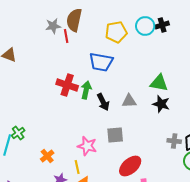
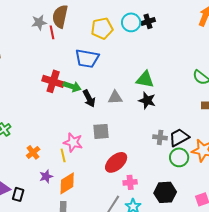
green arrow: (86, 90) -> (72, 86), turned 96
yellow line: (77, 167) -> (63, 155), moved

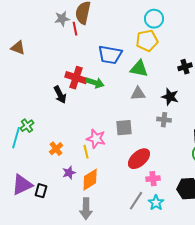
black cross: (148, 21) -> (185, 67), moved
yellow pentagon: (102, 28) -> (147, 41), moved
green triangle: (145, 79) -> (139, 69), moved
black arrow: (89, 98) -> (60, 95), moved
gray cross: (160, 137) -> (164, 120), moved

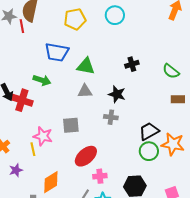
cyan circle: (154, 19) -> (115, 15), moved
yellow pentagon: (147, 41) -> (75, 19), moved
red cross: (76, 78) -> (22, 100), moved
orange diamond: (90, 180) -> (51, 182), moved

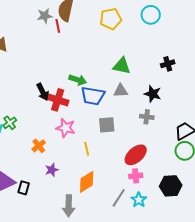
blue trapezoid: (57, 52) -> (93, 96), moved
pink star: (43, 136) -> (66, 128), moved
yellow line: (33, 149) -> (87, 149), moved
red ellipse: (86, 156) -> (136, 155), moved

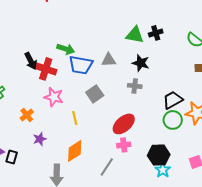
green triangle: (122, 66) -> (135, 35), moved
gray square: (107, 125) -> (95, 94), turned -30
cyan star: (139, 200) -> (163, 170), moved

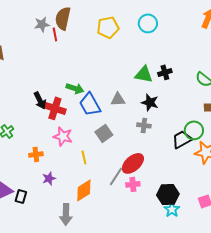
blue trapezoid: (81, 65) -> (90, 104), turned 50
orange cross: (27, 115) -> (36, 154), turned 32
green circle: (173, 120) -> (194, 130), moved
gray line: (107, 167) -> (116, 176), moved

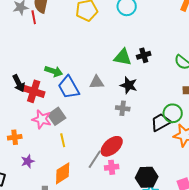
gray square: (104, 133) -> (57, 116), moved

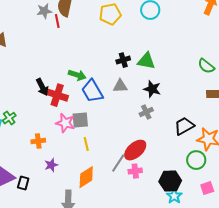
black cross: (144, 55) -> (123, 60), moved
gray cross: (123, 108) -> (146, 112), turned -32
green circle: (173, 113) -> (196, 160), moved
gray square: (57, 116) -> (80, 120), turned 30

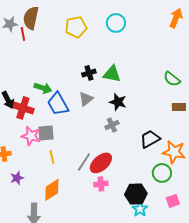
gray triangle: (120, 86) -> (86, 99), turned -35
gray line: (118, 163) -> (84, 162), moved

